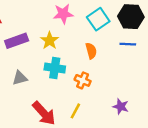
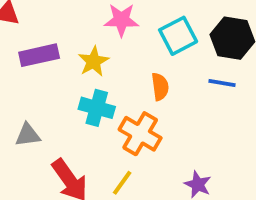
gray triangle: (20, 78) -> (28, 135), moved
orange cross: (83, 80) -> (140, 134), size x1.5

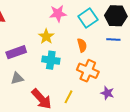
purple rectangle: (39, 55) -> (16, 52), moved
orange cross: (140, 134) -> (88, 71), moved

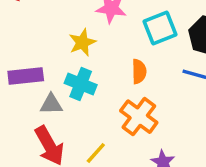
purple rectangle: (16, 52) -> (26, 76), moved
gray triangle: (17, 78) -> (51, 104), moved

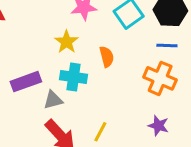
orange semicircle: (139, 71) -> (107, 57), moved
orange cross: (139, 117) -> (160, 78), moved

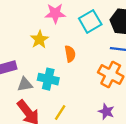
cyan cross: (74, 77) -> (48, 79), moved

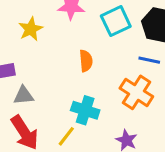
yellow star: (39, 39) -> (31, 29), moved
cyan cross: (48, 79) -> (85, 110), moved

